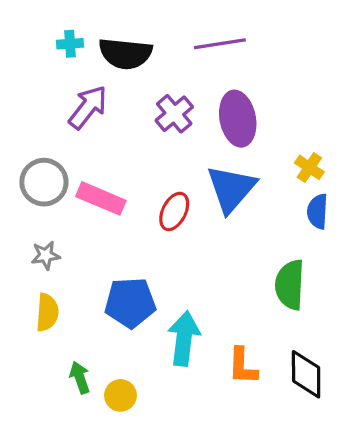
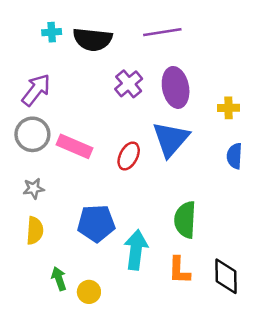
purple arrow: (88, 107) -> (36, 90), moved
yellow cross: (309, 167) -> (228, 108), moved, turned -35
green semicircle: (290, 285) -> (185, 220), moved

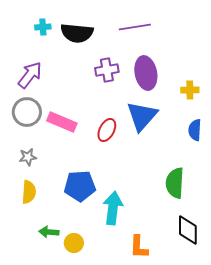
purple cross: (129, 84) -> (107, 70), turned 30
green semicircle: (185, 220) -> (175, 183), moved
orange L-shape: (179, 270) -> (139, 247), moved
green arrow: (59, 279) -> (49, 232), turned -66

